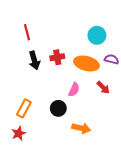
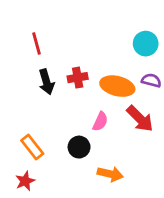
cyan circle: (97, 35) -> (146, 44), moved
red arrow: (103, 87) -> (140, 119), size x1.5
orange rectangle: (24, 108) -> (32, 147), turned -66

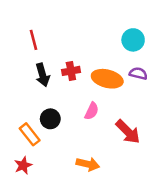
red arrow: (140, 119) -> (128, 132), moved
black circle: (79, 147) -> (50, 119), moved
orange arrow: (110, 174) -> (88, 164), moved

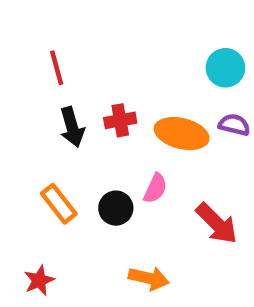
black circle: (50, 119) -> (116, 208), moved
orange rectangle: (30, 134) -> (59, 204), moved

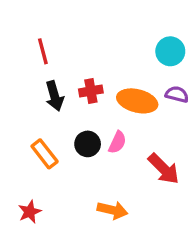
black circle: (116, 208) -> (88, 144), moved

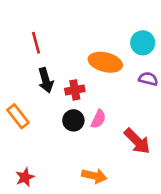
red cross: (91, 91) -> (75, 90), moved
orange ellipse: (137, 101) -> (105, 62), moved
orange rectangle: (45, 154) -> (18, 116), moved

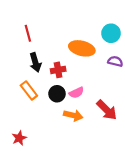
orange rectangle: (18, 116) -> (29, 91), moved
pink semicircle: (98, 119) -> (76, 93), turned 40
orange arrow: (94, 176) -> (73, 115), moved

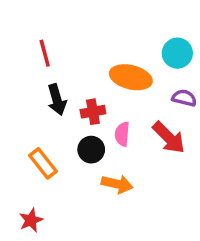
orange rectangle: (29, 91) -> (43, 163), moved
pink semicircle: (76, 93) -> (122, 134), moved, turned 120
red arrow: (107, 110) -> (169, 138), moved

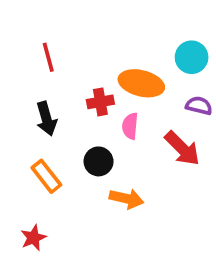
black arrow: (57, 100) -> (46, 119), moved
red cross: (93, 112) -> (100, 102), moved
pink semicircle: (122, 134) -> (130, 126), moved

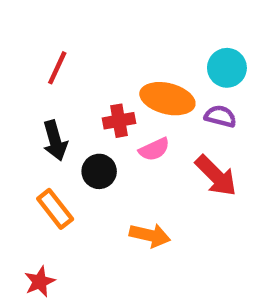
red line: (48, 57) -> (57, 68), turned 40
purple semicircle: (199, 106) -> (220, 116), moved
pink semicircle: (130, 126) -> (154, 149), turned -120
black circle: (99, 161) -> (99, 171), moved

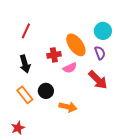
orange ellipse: (167, 99) -> (76, 45), turned 40
purple semicircle: (220, 116) -> (100, 53), turned 56
black circle: (99, 171) -> (46, 91), moved

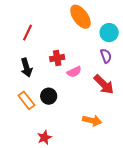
orange ellipse: (76, 45) -> (80, 17), moved
orange arrow: (68, 107) -> (92, 121), moved
red star: (18, 128) -> (44, 137), moved

